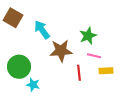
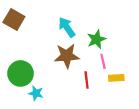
cyan arrow: (42, 30) -> (67, 27), moved
pink line: (94, 56) -> (103, 61), turned 64

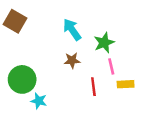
brown star: (67, 56) -> (72, 60), size x0.6

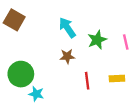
pink line: (111, 66) -> (126, 42), moved

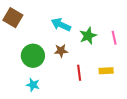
cyan arrow: (67, 28) -> (61, 25), turned -30
green circle: (21, 74) -> (33, 56), moved

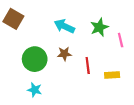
green star: (88, 36) -> (99, 27), moved
red line: (79, 73) -> (88, 65), moved

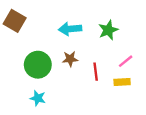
cyan arrow: (64, 26) -> (70, 29), turned -30
pink line: (121, 40) -> (126, 61), moved, turned 64

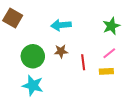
green star: (108, 30) -> (111, 26), moved
cyan star: (38, 98) -> (33, 85), size x1.5

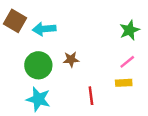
cyan arrow: (61, 25) -> (44, 29), moved
red line: (83, 62) -> (91, 96), moved

